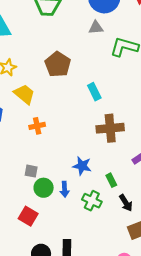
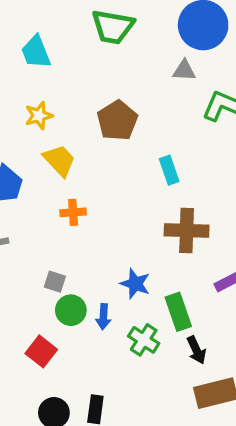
green rectangle: (111, 180) -> (178, 312), size x1.6

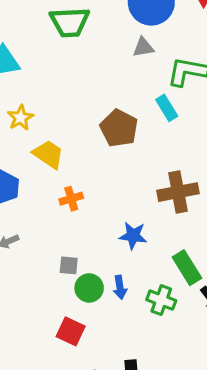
brown pentagon: (117, 121) -> (119, 128), moved
cyan rectangle: (169, 170) -> (167, 108), moved
blue star: (135, 284) -> (133, 236), moved

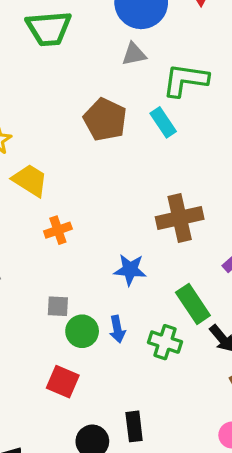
brown pentagon: (119, 128) -> (105, 120), moved

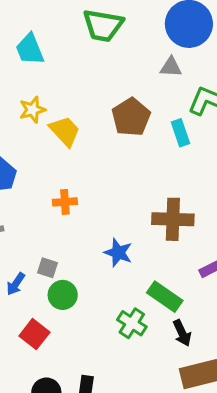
yellow trapezoid: (30, 180) -> (65, 131), moved
green rectangle: (193, 304) -> (165, 297), turned -36
blue arrow: (117, 329) -> (16, 284), moved, turned 30

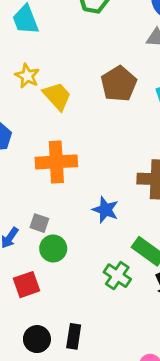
yellow star: (32, 110) -> (27, 76), turned -30
orange cross: (65, 202) -> (56, 162), size x1.8
red square: (34, 334) -> (27, 285), turned 32

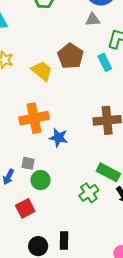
yellow trapezoid: (57, 96) -> (42, 71), moved
blue star: (105, 210) -> (58, 138), moved
green cross: (117, 276) -> (89, 193), turned 30

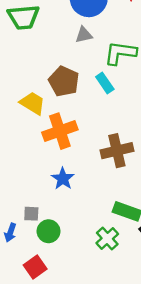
orange cross: (34, 118) -> (60, 131), moved
blue star: (58, 138) -> (63, 179), turned 30

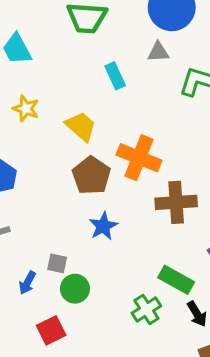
brown pentagon: (64, 81) -> (91, 176), moved
cyan rectangle: (105, 83) -> (115, 76), moved
orange cross: (60, 131) -> (139, 158), moved, turned 32

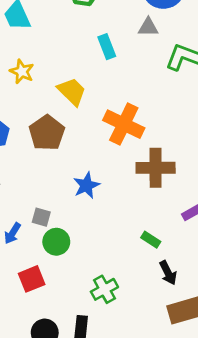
brown pentagon: (91, 176) -> (47, 133), moved
green rectangle: (176, 280) -> (151, 240), size x0.6
green cross: (146, 310) -> (104, 289), moved

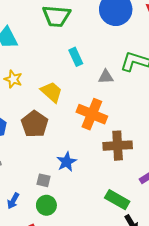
gray triangle: (148, 27) -> (106, 77), moved
gray square: (41, 217) -> (43, 180), moved
green rectangle: (151, 240) -> (117, 200), size x1.6

